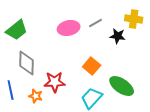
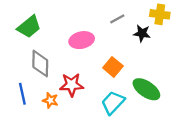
pink ellipse: (69, 28) -> (82, 40), moved

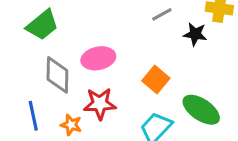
pink ellipse: (82, 40) -> (98, 58), moved

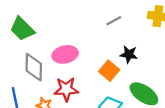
green trapezoid: (42, 25) -> (22, 29), turned 84
black star: (195, 34) -> (129, 54), moved

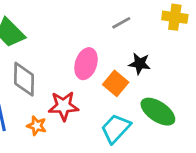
pink ellipse: (65, 54) -> (86, 64), moved, turned -60

